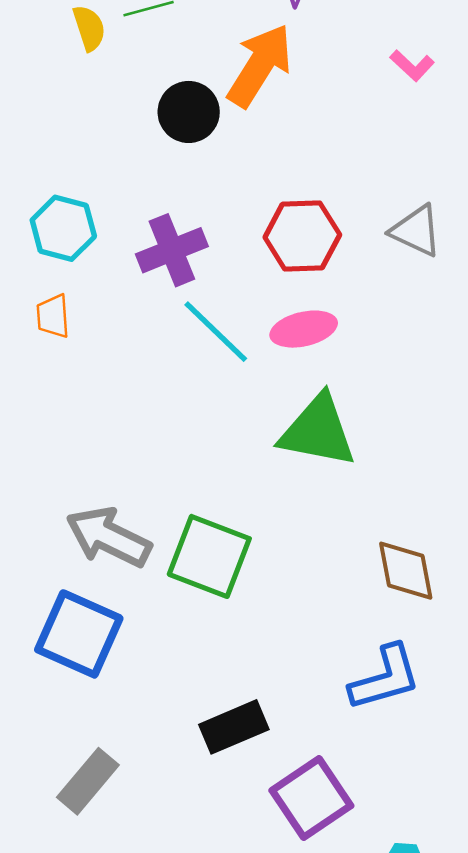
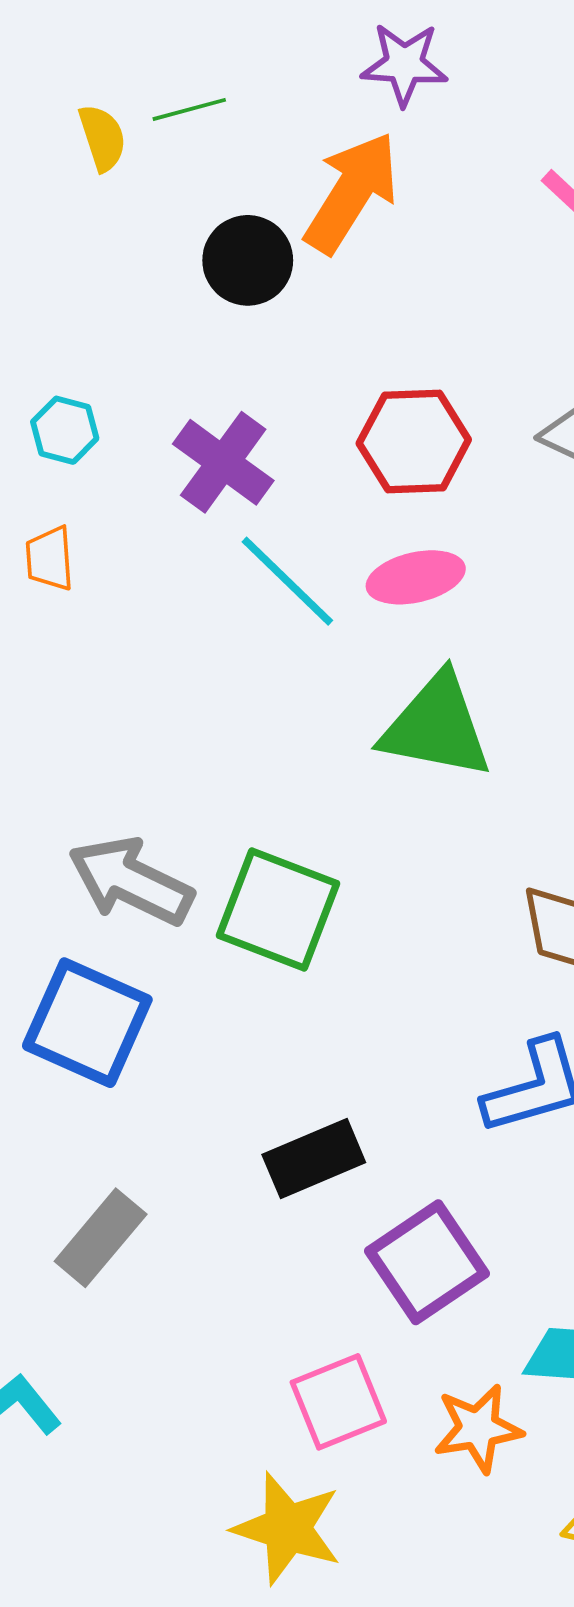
cyan hexagon: (63, 228) -> (65, 430), size x0.7
purple cross: (172, 250) -> (223, 462), turned -32

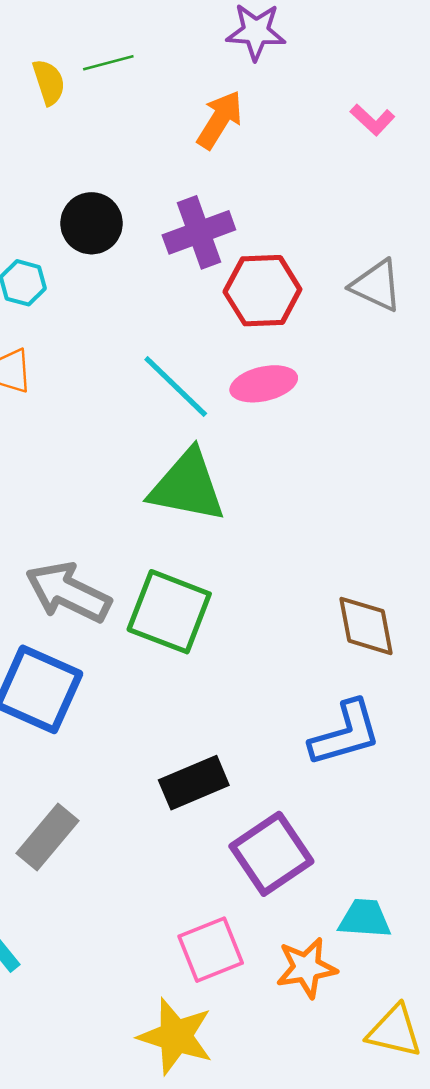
orange arrow: (352, 192) -> (220, 120), size x0.7
black circle: (248, 260) -> (91, 223), moved
purple cross: (223, 462) -> (199, 232), moved, turned 34
green triangle: (436, 726) -> (187, 486), moved

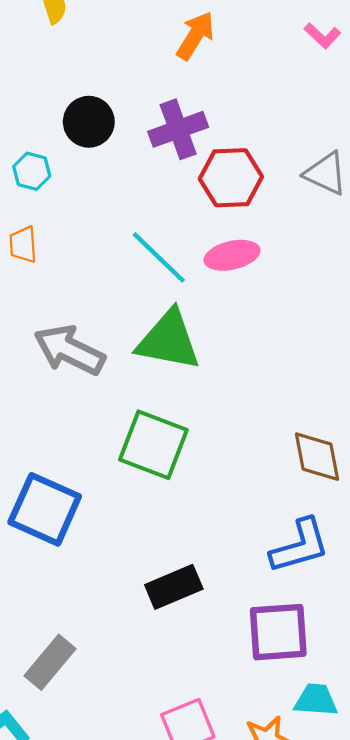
gray arrow: (68, 592) -> (69, 350), moved
gray rectangle: (47, 837) -> (50, 662), moved
purple square: (271, 854) -> (278, 632), moved, turned 30

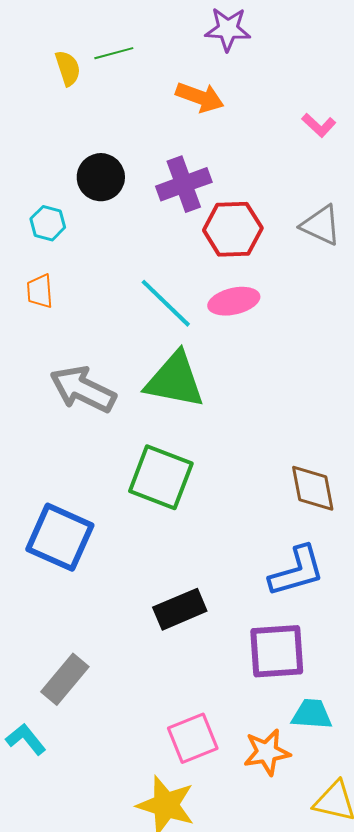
orange arrow: (195, 36) -> (200, 97), turned 78
pink L-shape: (322, 36) -> (319, 125), moved

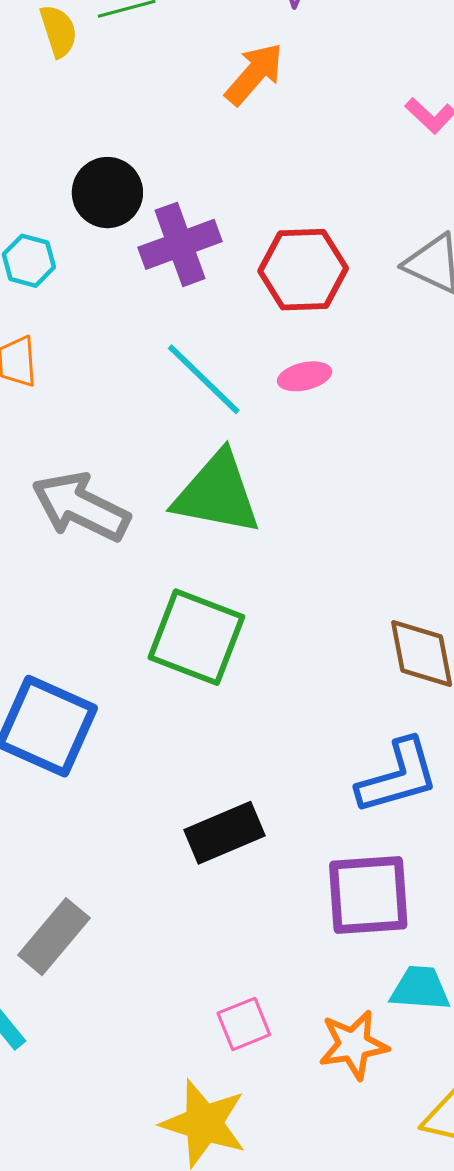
orange arrow: (200, 97) -> (254, 74), turned -69
purple cross: (184, 184) -> (180, 244), moved
pink ellipse: (234, 301) -> (305, 376), size x0.7
pink square: (193, 738) -> (244, 1024), size x0.7

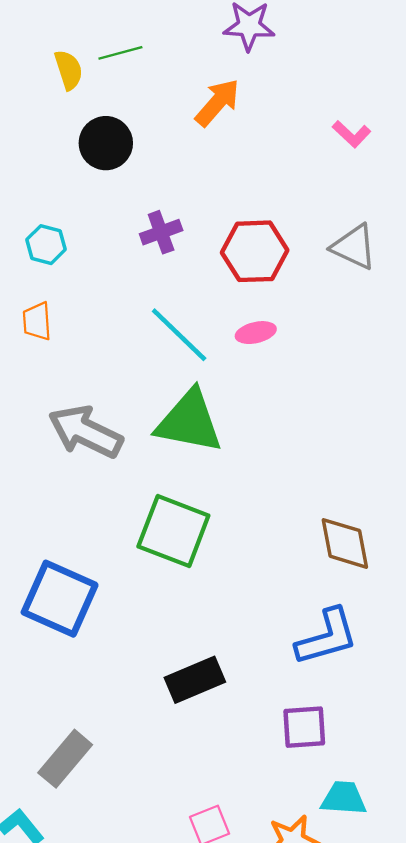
black circle: (107, 193) -> (106, 143), moved
purple cross: (180, 244) -> (161, 232), size x0.7
purple square: (368, 895) -> (304, 727), size x0.7

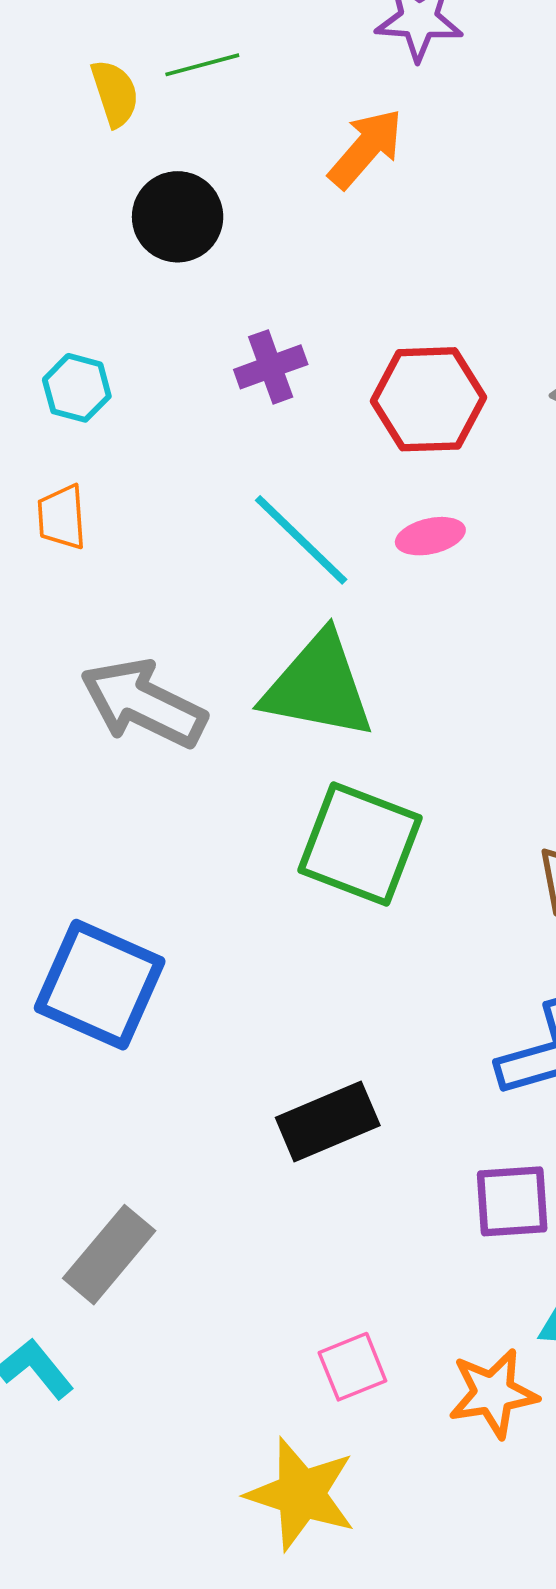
green square: (173, 531) -> (360, 844), moved

